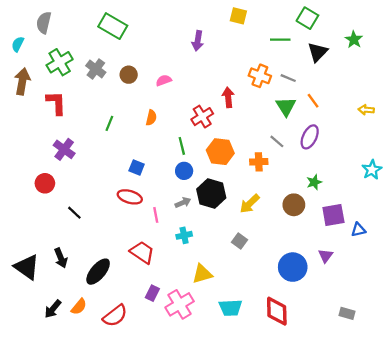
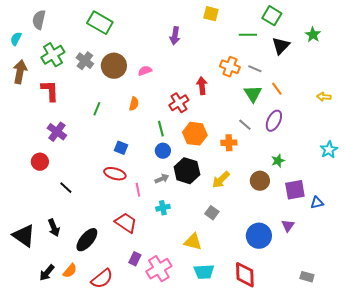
brown circle: (129, 75) -> (114, 66), size x1.6
yellow triangle: (202, 274) -> (193, 242), moved, turned 30

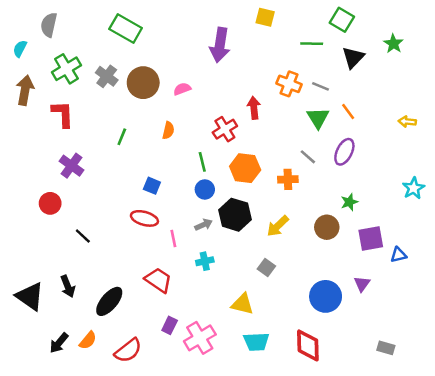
purple arrow: (175, 36) -> (220, 45), size x1.5

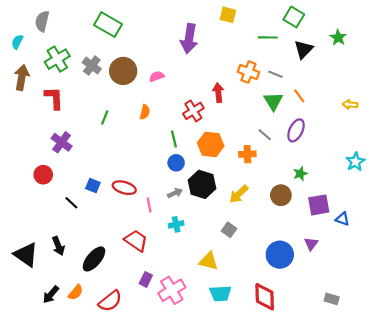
blue square: (152, 186) -> (93, 185), moved
blue triangle: (398, 255) -> (342, 219), turned 32

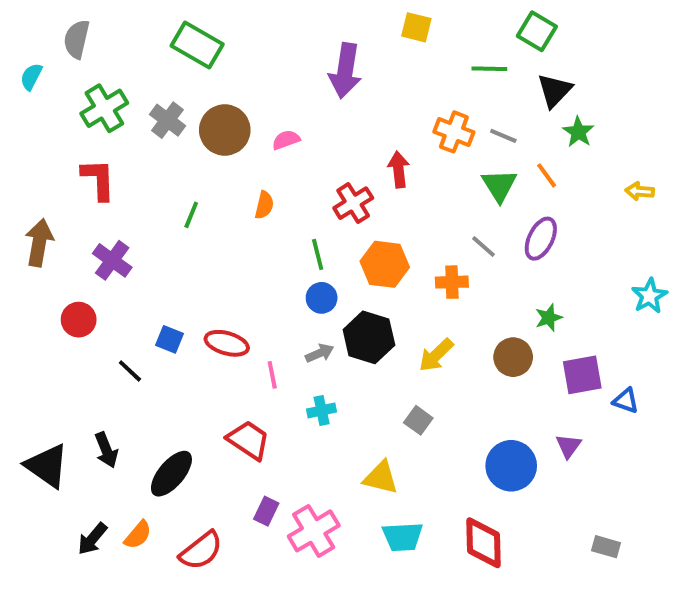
green star: (338, 37) -> (578, 132), moved
brown arrow: (22, 77) -> (39, 243), moved

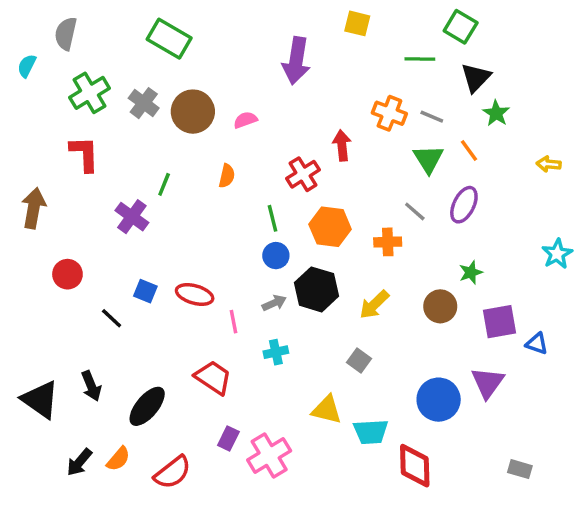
purple cross: (112, 260) -> (132, 217), moved
purple triangle: (568, 446) -> (488, 383), size x1.5
cyan trapezoid: (403, 537) -> (371, 432), moved

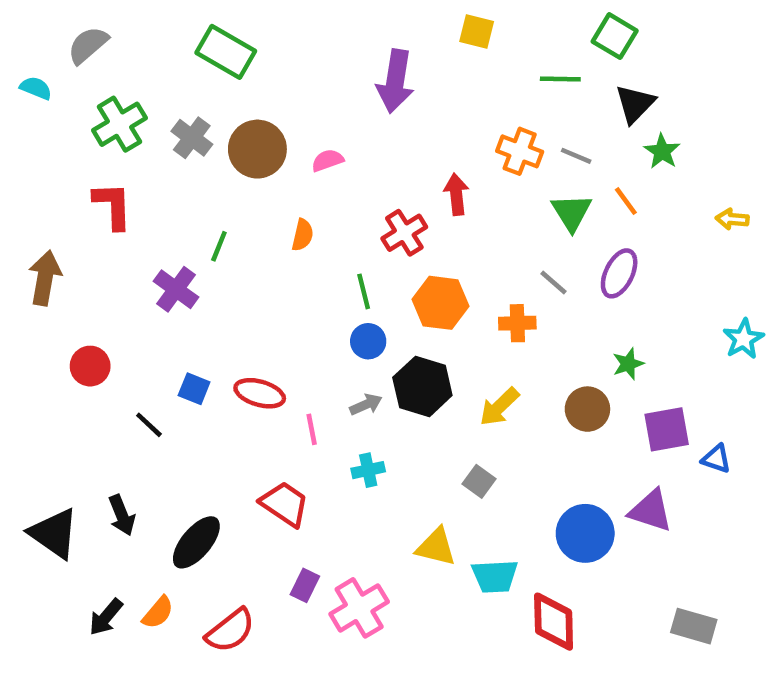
gray semicircle: (66, 34) -> (88, 45), turned 36
cyan semicircle: (27, 66) -> (36, 88), turned 85
purple triangle: (488, 383) -> (651, 511), turned -48
gray rectangle: (520, 469) -> (694, 626), size x1.4

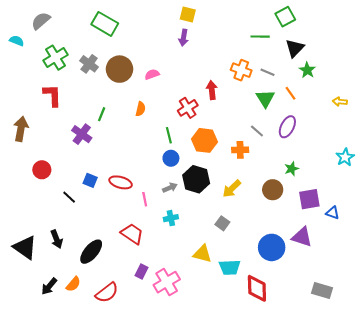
yellow square: (477, 32) -> (188, 15), moved
green square: (615, 36) -> (285, 17), turned 30
purple arrow: (395, 81) -> (183, 38), size x0.6

